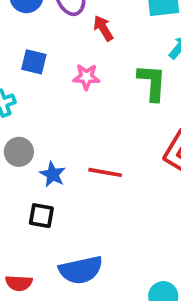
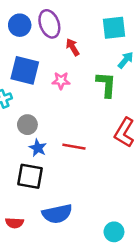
blue square: (34, 62) -> (25, 70), size x1.6
gray circle: (19, 152) -> (27, 125), moved
black square: (41, 216) -> (30, 176), size x1.5

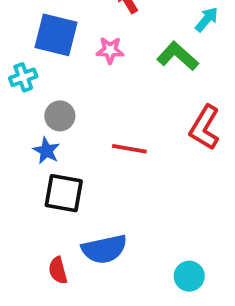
green L-shape: (106, 85) -> (178, 56), turned -52
blue star: (38, 148) -> (46, 151), moved
red semicircle: (15, 223) -> (58, 270), moved, turned 72

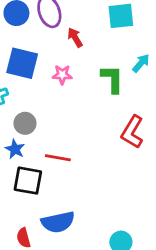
cyan arrow: (207, 19) -> (141, 63), moved
green L-shape: (178, 56) -> (112, 79), turned 48
red line: (129, 149) -> (58, 158), moved

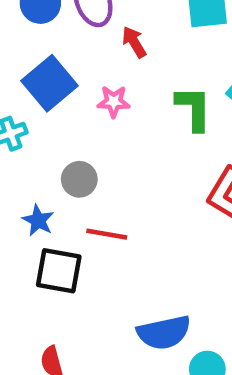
blue square: (22, 63) -> (50, 83), turned 36
gray circle: (25, 123) -> (79, 179), moved
blue semicircle: (58, 222) -> (164, 332), moved

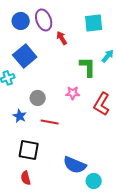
pink star: (114, 102) -> (73, 93), moved
black square: (59, 271) -> (29, 150), moved
blue semicircle: (164, 332) -> (75, 165), turned 35

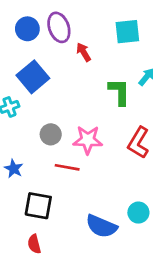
pink star: (73, 93) -> (88, 140), moved, size x1.5
blue star: (20, 116) -> (14, 169), moved
cyan circle: (94, 181) -> (138, 213), moved

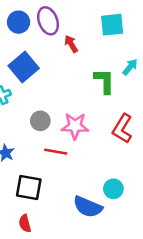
cyan circle: (138, 213) -> (113, 189), moved

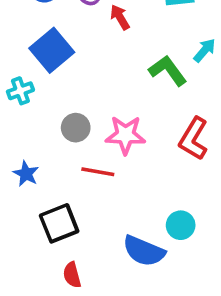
green L-shape: (104, 81) -> (168, 71), turned -36
black square: (29, 188) -> (59, 223), turned -32
red semicircle: (25, 223) -> (72, 275), moved

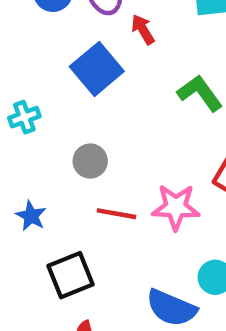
blue square: (52, 50) -> (97, 69), moved
pink star: (125, 135) -> (176, 207), moved

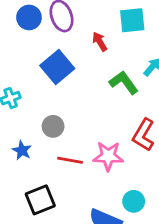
red arrow: (143, 29) -> (100, 42), moved
blue star: (31, 216) -> (22, 150), moved

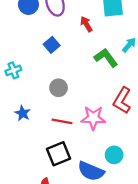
blue square: (57, 67) -> (52, 45), size x0.6
gray circle: (53, 126) -> (59, 88), moved
black square: (40, 200) -> (59, 154), moved

